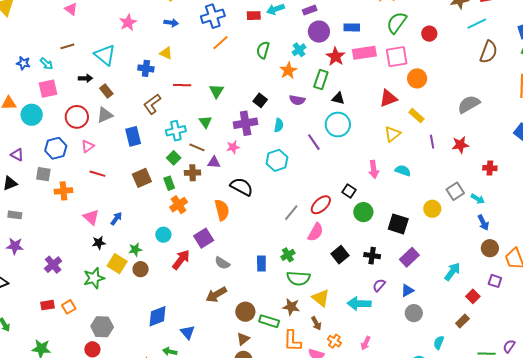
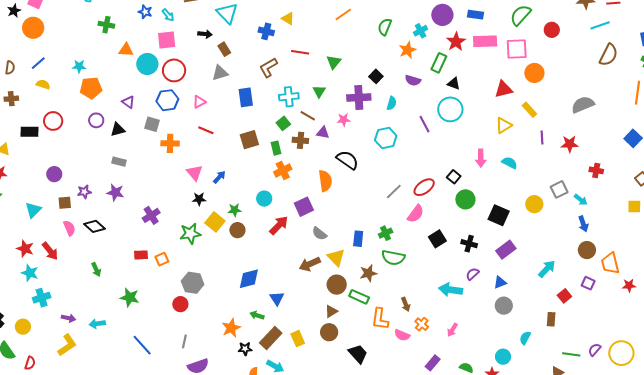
red circle: (77, 117) -> (174, 70), moved
yellow triangle: (321, 298) -> (336, 257), moved
brown star: (291, 307) -> (368, 273), moved, turned -30
brown rectangle: (462, 321) -> (551, 319), turned -48

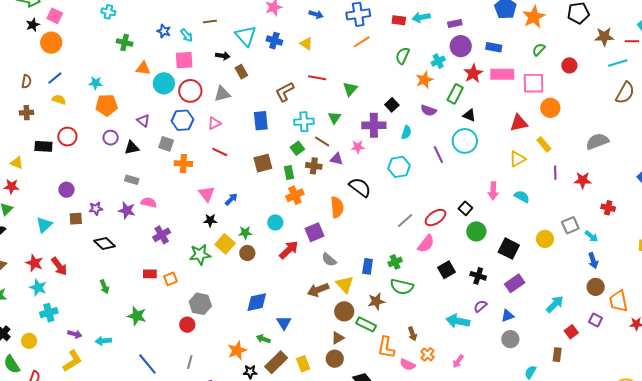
green semicircle: (521, 15) -> (539, 50), size x0.6
blue cross: (266, 31) -> (274, 41), moved
gray triangle: (220, 73) -> (222, 94), moved
pink semicircle: (69, 228) -> (149, 202), moved, turned -56

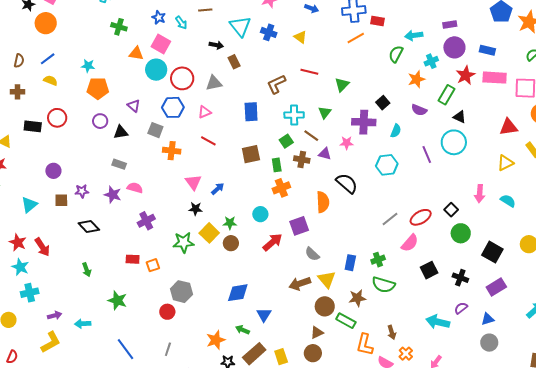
cyan arrow: (421, 17) -> (414, 35), moved
red rectangle: (399, 20) -> (377, 21), moved
pink square: (184, 60) -> (161, 44), moved, turned 30
purple arrow: (75, 334) -> (55, 316), turned -32

